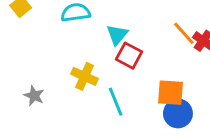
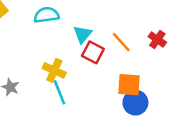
orange line: (184, 33) -> (121, 42), moved
cyan line: (116, 102) -> (59, 92), moved

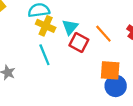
yellow cross: (54, 70) -> (46, 26), moved
cyan line: (59, 92) -> (44, 55), moved

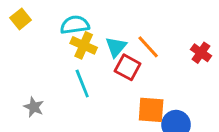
orange line: (103, 34) -> (148, 47), moved
orange square: (110, 70) -> (151, 110), moved

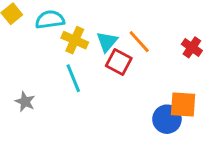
cyan semicircle: (75, 25) -> (50, 20), moved
orange square: (151, 110) -> (183, 105), moved

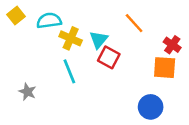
orange line: (139, 42) -> (134, 23), moved
orange square: (183, 105) -> (165, 68), moved

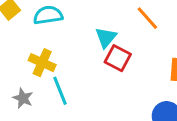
yellow cross: (71, 38) -> (42, 63), moved
cyan line: (69, 71) -> (60, 91), moved

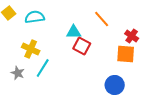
cyan triangle: (106, 37) -> (74, 32), turned 49
cyan line: (60, 91) -> (43, 68), turned 54

